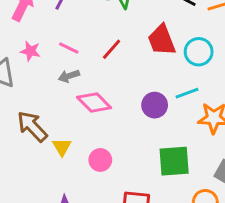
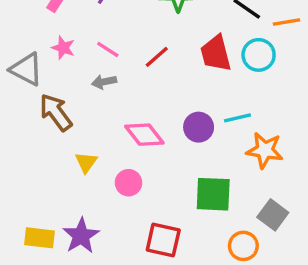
cyan circle: (199, 52) -> (259, 55), moved
pink diamond: (94, 102) -> (144, 135), moved
brown arrow: (32, 126) -> (56, 112), moved

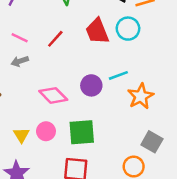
orange star: (265, 150) -> (141, 96), turned -30
yellow triangle: (86, 162) -> (21, 135), moved
green square: (213, 194) -> (82, 132), moved

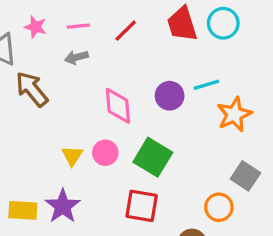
pink line: (20, 38) -> (78, 26), turned -35
pink diamond: (53, 95) -> (118, 106), turned 36
green square: (82, 132) -> (153, 157), turned 32

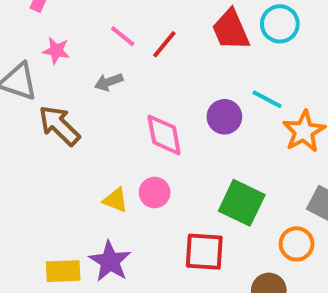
pink line: (78, 26) -> (123, 36), moved, turned 50
cyan line: (206, 85) -> (267, 99), turned 50
yellow triangle: (72, 156) -> (115, 200), turned -35
green square: (153, 157) -> (242, 203), moved

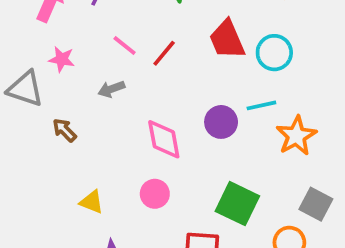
cyan circle: (280, 24) -> (274, 53), moved
cyan line: (267, 99) -> (261, 105), turned -40
brown arrow: (59, 125) -> (64, 130), size x0.6
yellow triangle: (115, 200) -> (92, 202), moved

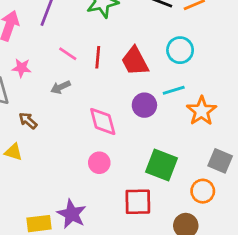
red trapezoid: (227, 40) -> (135, 61), moved
red line: (164, 53) -> (98, 57), turned -30
yellow triangle: (92, 202) -> (13, 152), moved

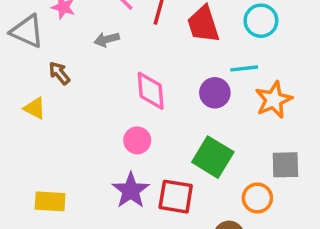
purple circle: (144, 105) -> (215, 93), moved
gray square: (220, 161) -> (285, 165), turned -35
purple star: (72, 214) -> (131, 190), moved

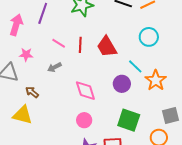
cyan circle: (261, 21) -> (149, 37), moved
cyan line: (244, 68) -> (135, 66), turned 63
yellow triangle: (35, 108) -> (23, 115), size x1.5

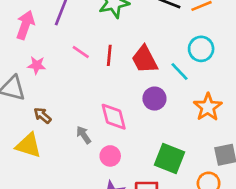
cyan line: (135, 66) -> (180, 71), moved
gray arrow: (54, 67) -> (84, 135), moved, turned 80
purple circle: (122, 84) -> (154, 99), moved

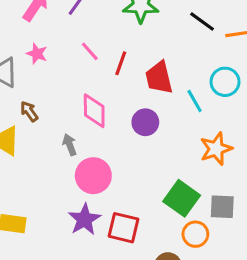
purple circle: (154, 99) -> (145, 122), moved
pink diamond: (114, 117) -> (94, 111), moved
pink circle: (110, 156) -> (93, 176), size x1.5
green square: (169, 158) -> (182, 198), moved

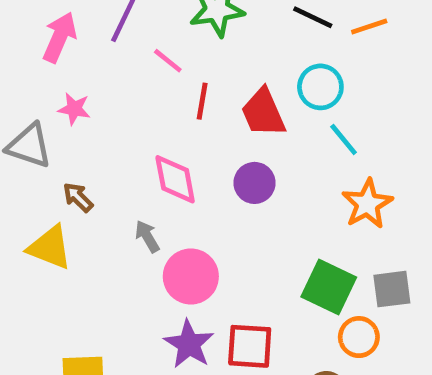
pink line: (90, 51) -> (168, 61), moved
cyan circle: (225, 82) -> (320, 87), moved
cyan line: (195, 101) -> (344, 140), moved

